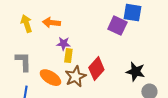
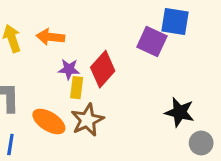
red diamond: (96, 69) -> (103, 69), moved

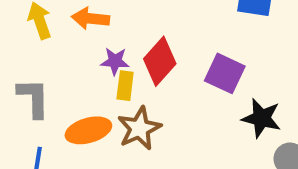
purple square: (152, 42) -> (225, 73), moved
orange ellipse: (49, 121) -> (88, 130), turned -48

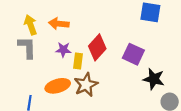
purple star: (115, 61) -> (63, 50), moved
gray L-shape: (34, 98) -> (27, 47), moved

